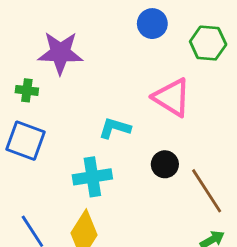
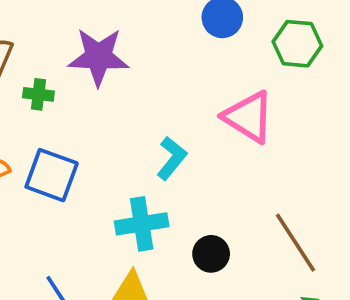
green cross: (27, 90) -> (38, 94), moved
cyan L-shape: (115, 128) -> (172, 158), turned 112
black circle: (165, 164) -> (211, 254), moved

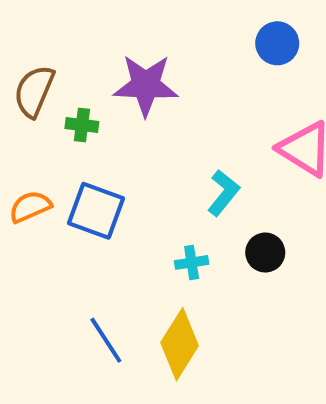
cyan cross: (142, 224) -> (192, 262), size x0.6
black circle: (211, 254) -> (265, 253), moved

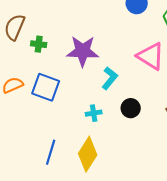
purple star: (146, 85) -> (83, 51), moved
blue line: (106, 340) -> (51, 152), turned 50

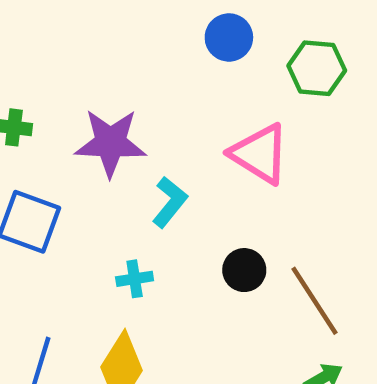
black circle: (131, 108) -> (244, 270), moved

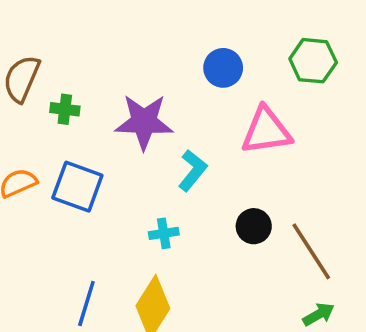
blue circle: (229, 37) -> (223, 68), moved
pink triangle: (260, 154) -> (266, 131), turned -40

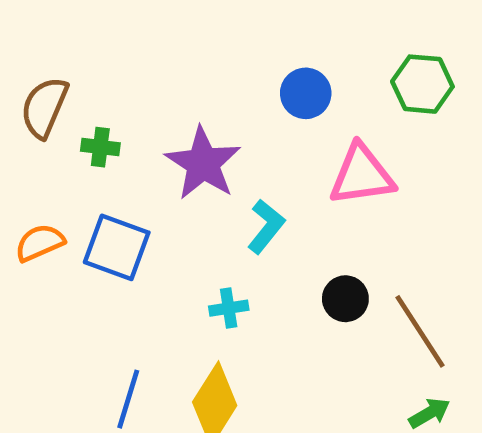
purple star: (144, 122) -> (203, 163), turned 30

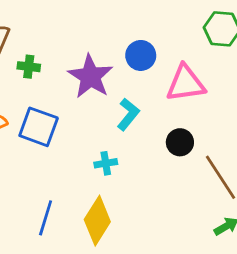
blue circle: (306, 93) -> (141, 55), moved
black circle: (345, 299) -> (180, 142), moved

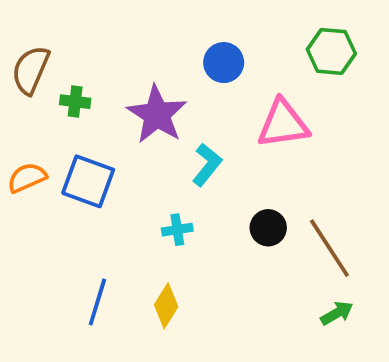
blue circle: (141, 55) -> (224, 63), moved
black circle: (180, 142) -> (268, 228), moved
yellow diamond: (97, 221) -> (166, 306), size x0.7

